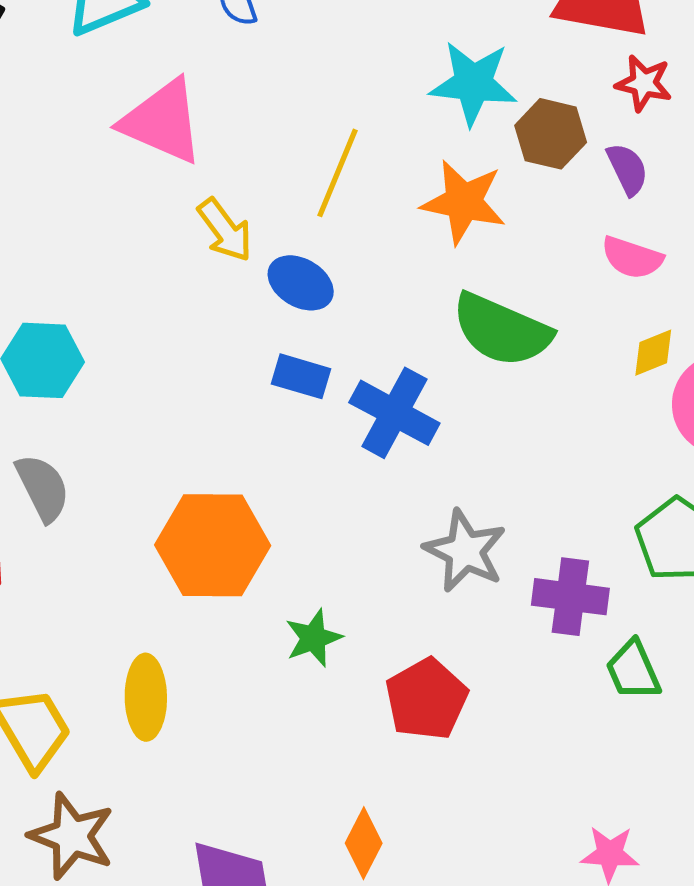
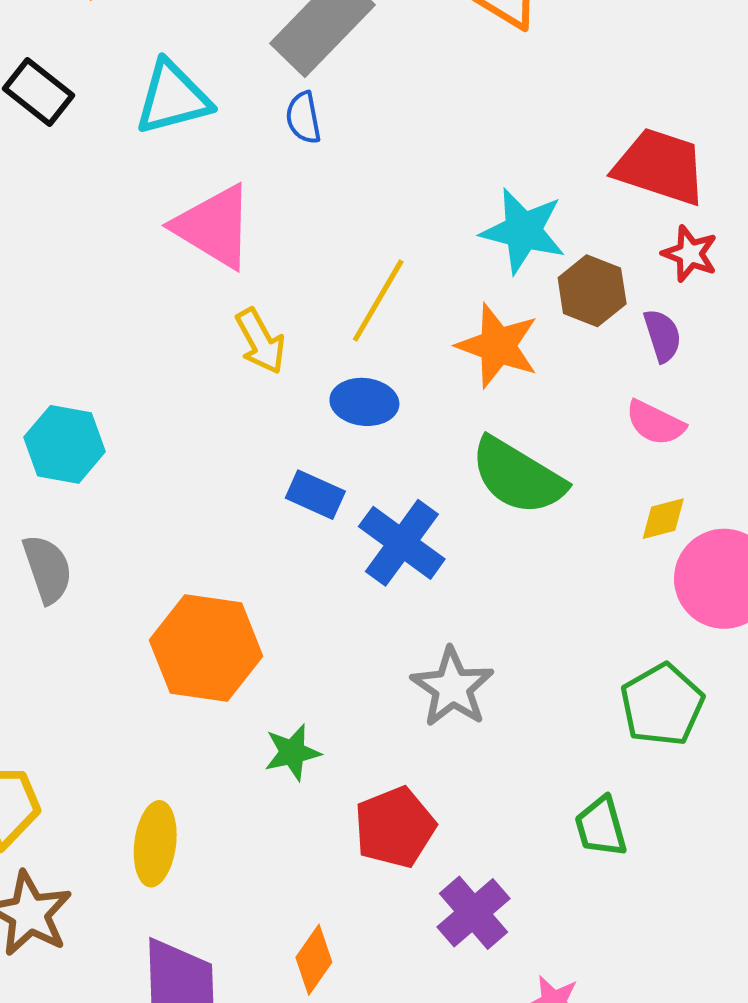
blue ellipse: (301, 283) -> (364, 402), moved, turned -32
purple cross: (570, 597) -> (473, 913), moved, turned 34
yellow ellipse: (146, 697) -> (155, 844), moved

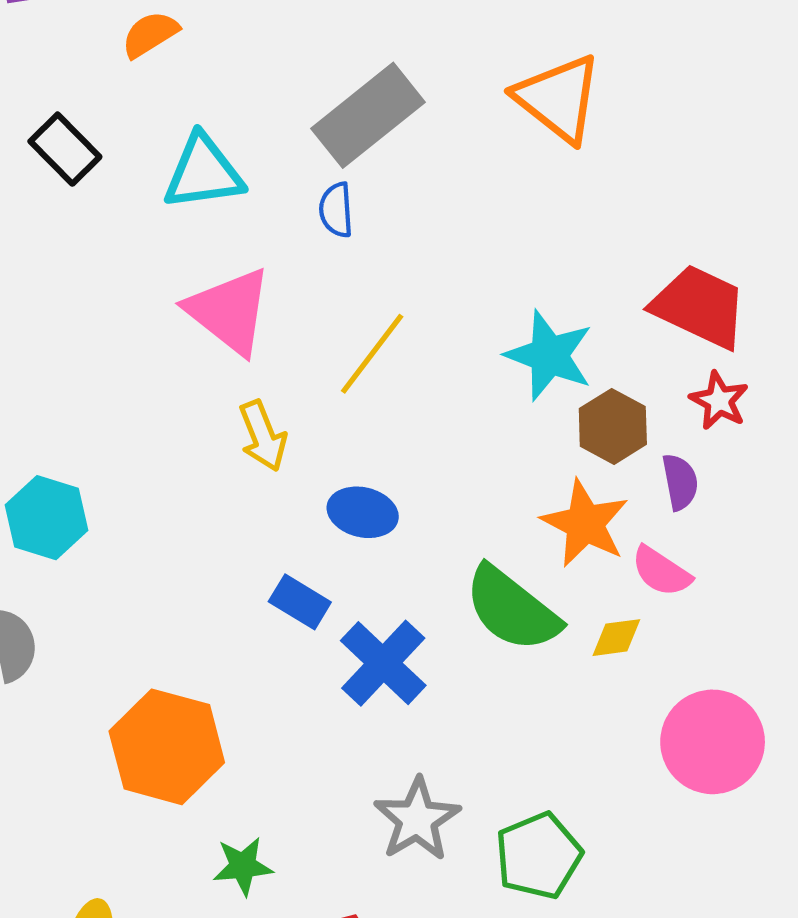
yellow line: (378, 300) -> (372, 354), moved
orange star: (498, 346) -> (585, 523), moved
yellow diamond: (663, 519) -> (616, 638), moved
green pentagon: (662, 705) -> (538, 856), moved

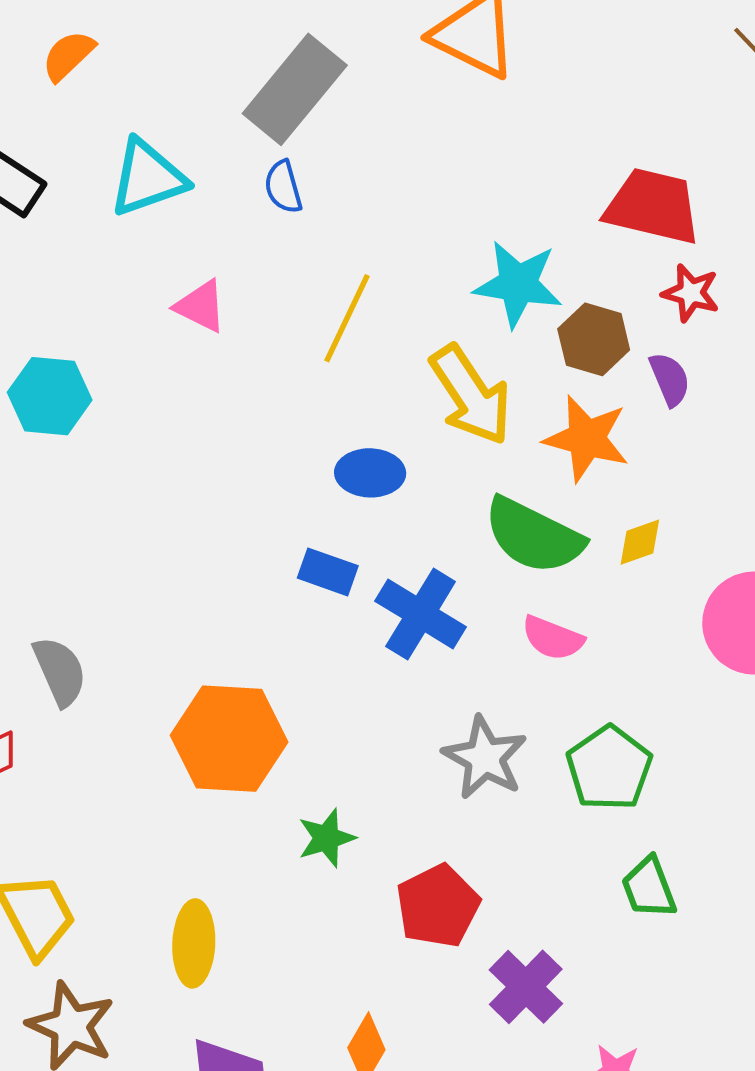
pink triangle: (229, 311) -> (201, 306), size x0.6
yellow arrow: (263, 436) -> (471, 395), moved, size x1.5
cyan hexagon: (47, 518) -> (50, 396), moved
pink semicircle: (661, 571) -> (553, 638), moved

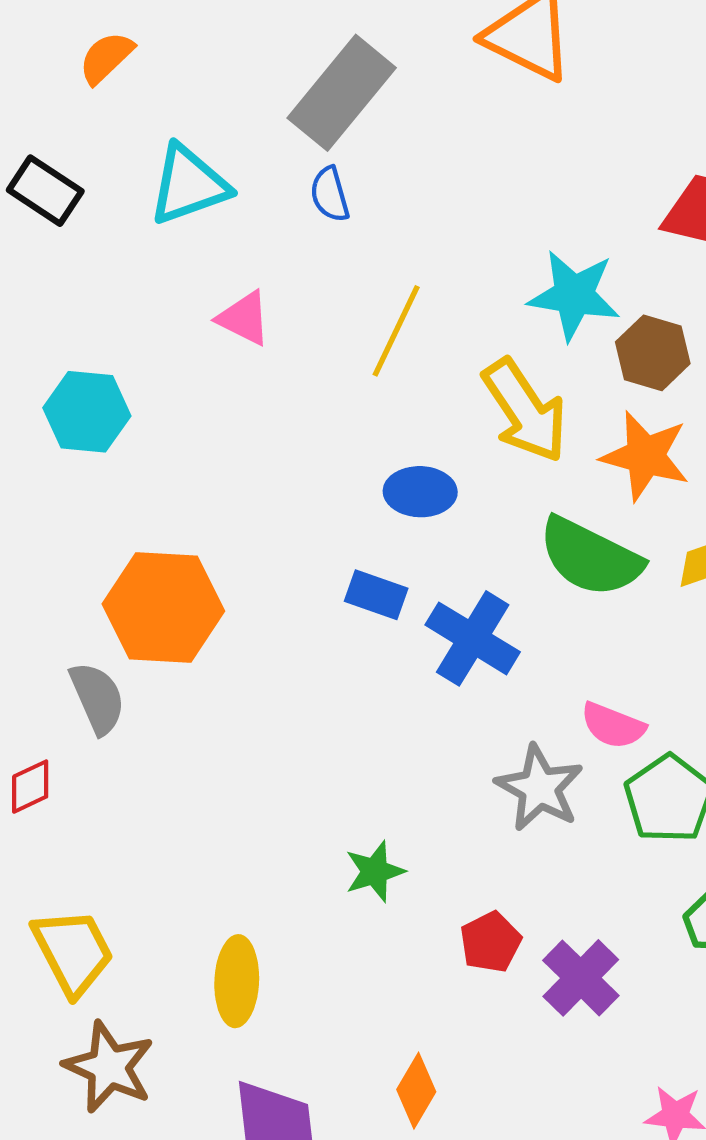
pink semicircle: (553, 638) -> (613, 726), moved
orange hexagon: (229, 739) -> (163, 608), moved
red pentagon: (438, 906) -> (491, 942), size x0.7
purple cross: (526, 987) -> (581, 978), moved

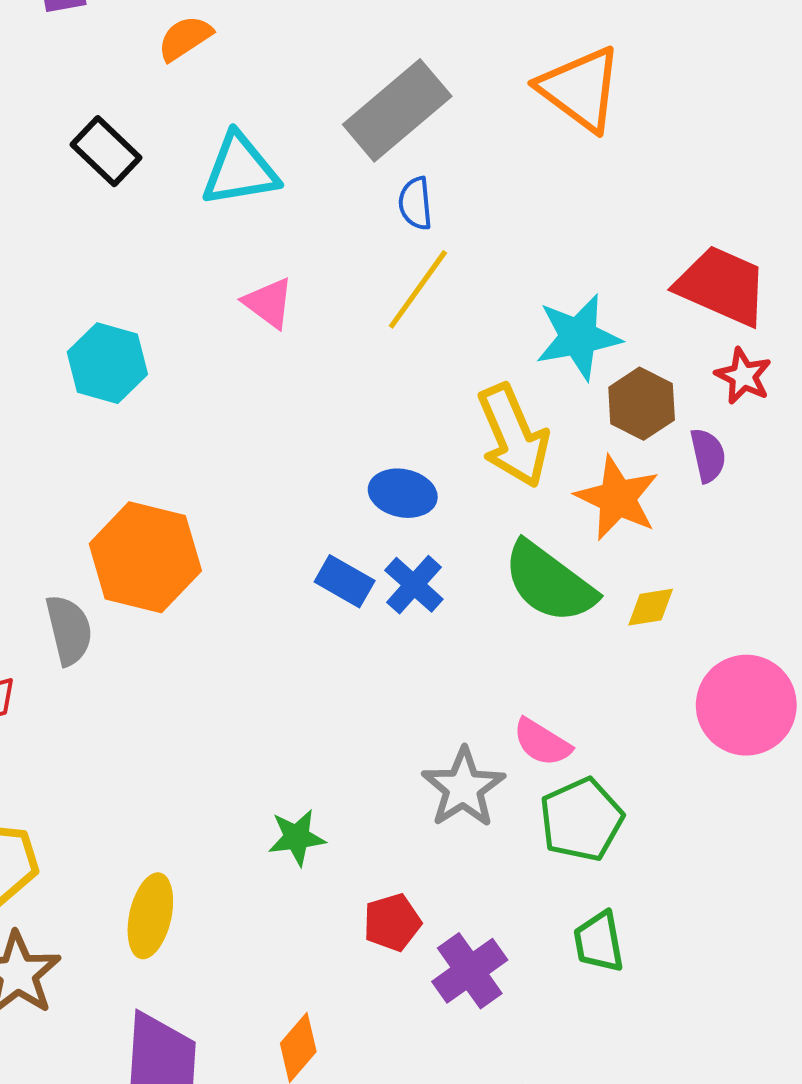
blue semicircle: (330, 194) -> (415, 203), moved
cyan star: (574, 295) -> (578, 337), turned -30
yellow line: (396, 331) -> (418, 289), moved
blue cross: (473, 638) -> (414, 585), moved, size x0.7

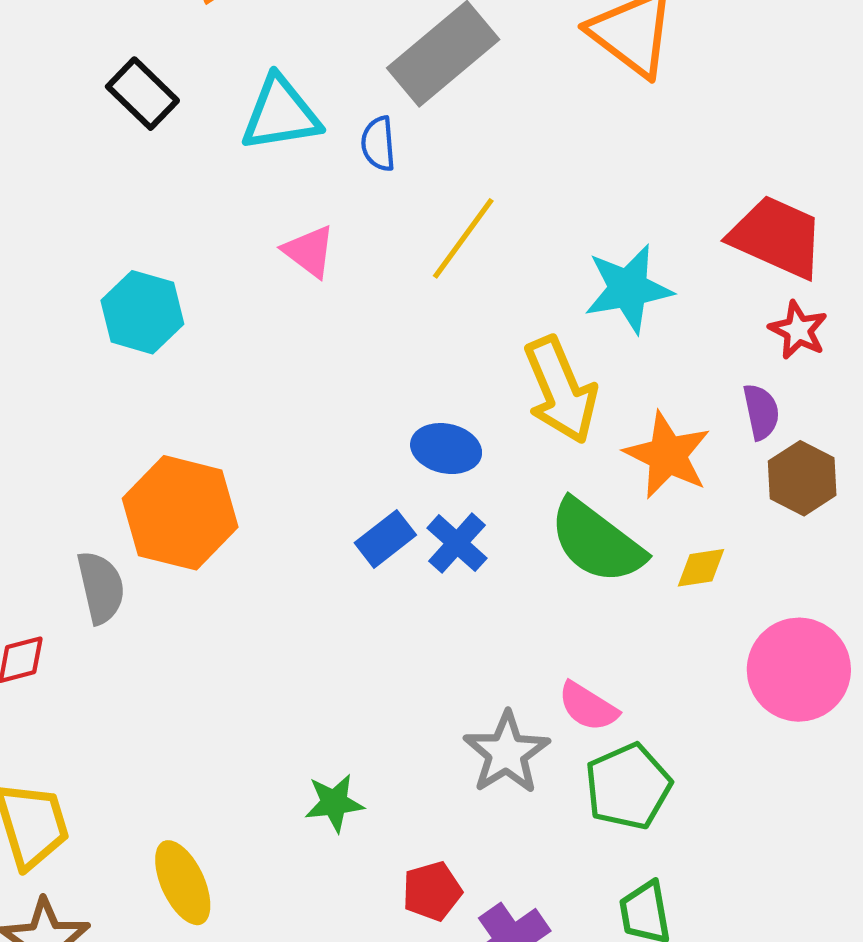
blue semicircle: (415, 203) -> (378, 144), moved
brown hexagon: (642, 404) -> (802, 478), moved
blue rectangle: (345, 581) -> (385, 539), turned -68
yellow ellipse: (150, 916) -> (183, 883), turned -38

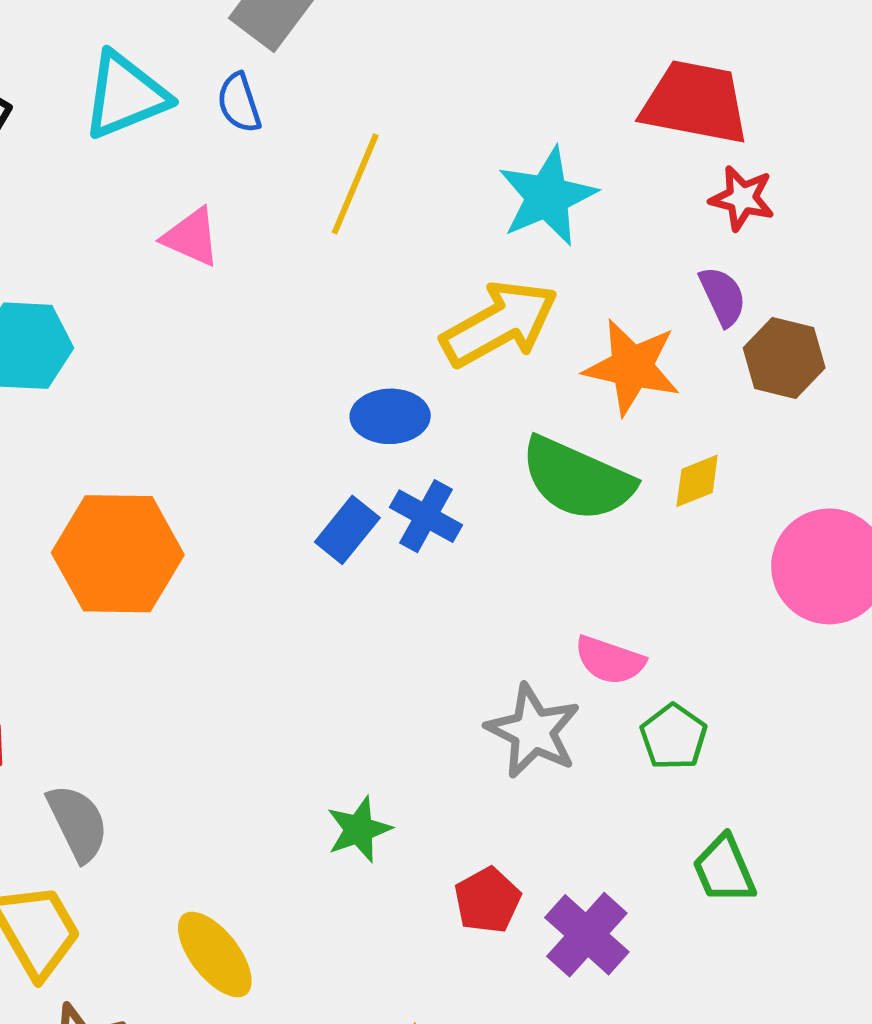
yellow arrow: (561, 390) -> (500, 324), turned -83
gray semicircle: (101, 587) -> (78, 823), moved
green pentagon: (628, 786) -> (674, 737), size x0.7

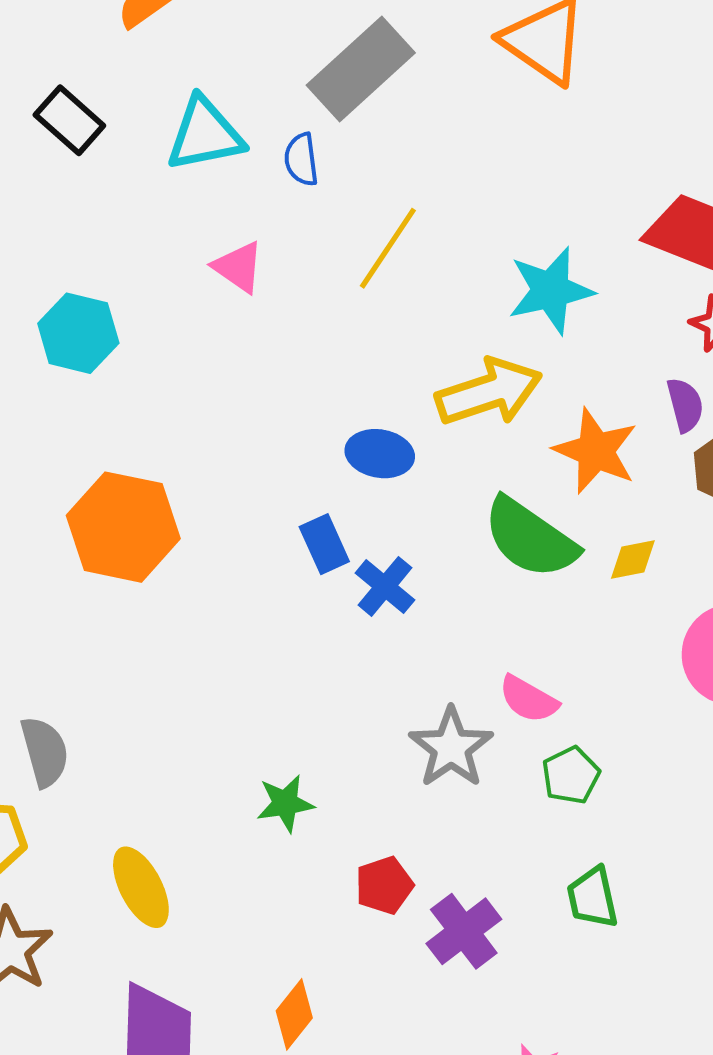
blue cross: (426, 516) -> (385, 586), moved
blue rectangle: (347, 530) -> (324, 544), turned -74

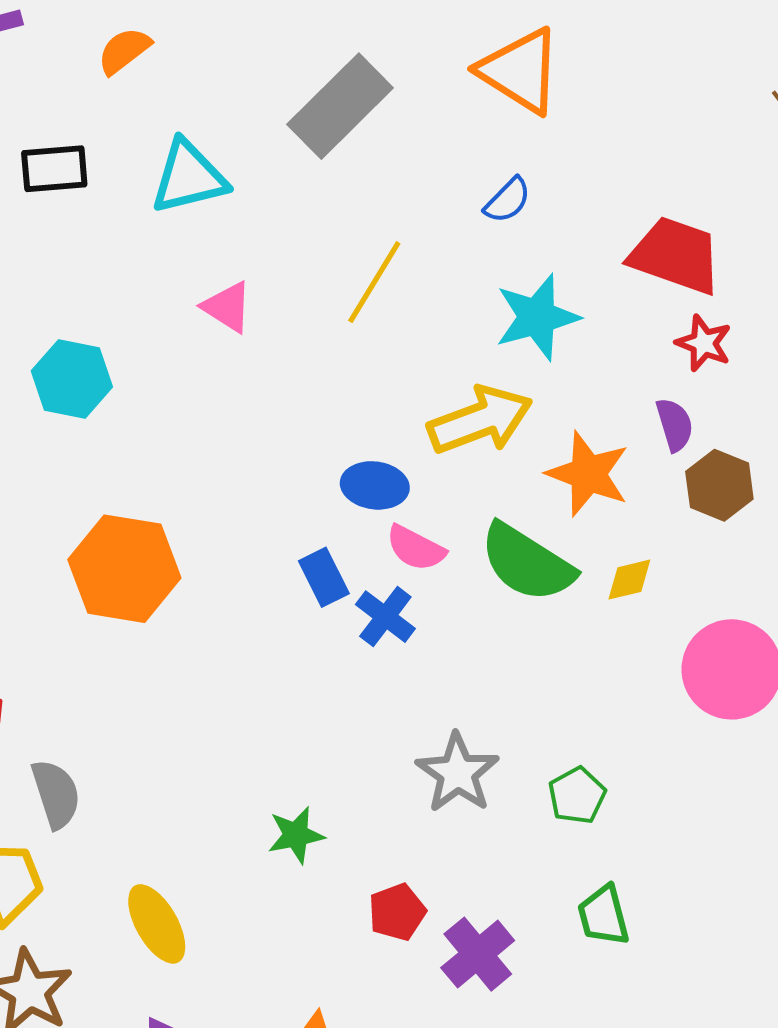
black rectangle: (69, 120) -> (54, 169), turned -44
blue semicircle: (301, 159) -> (508, 200), moved, turned -126
pink semicircle: (528, 699) -> (416, 548), moved

